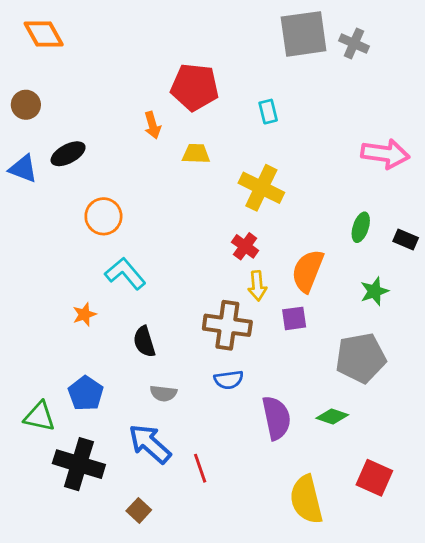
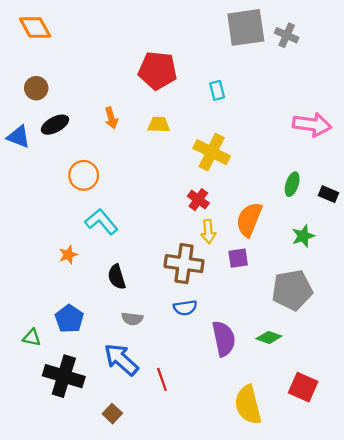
brown circle: (26, 105) -> (36, 88), moved
orange arrow: (152, 125) -> (111, 118), moved
green triangle: (39, 416) -> (32, 337), size x0.7

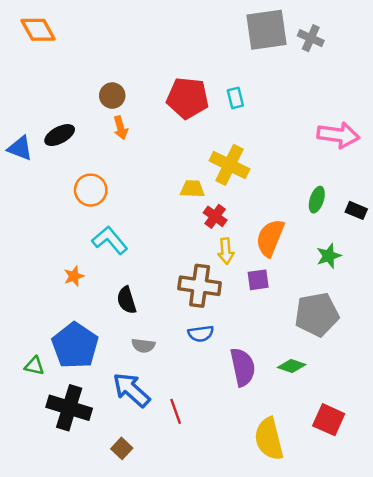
red pentagon: (158, 71) -> (188, 98), moved
brown circle: (36, 88) -> (112, 96), moved
yellow trapezoid: (159, 125) -> (192, 189), moved
blue pentagon: (69, 319) -> (75, 346), size x1.5

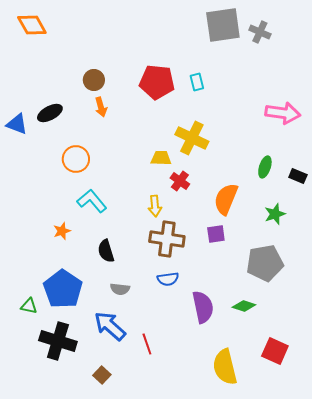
yellow arrow: (226, 251) -> (155, 206), moved

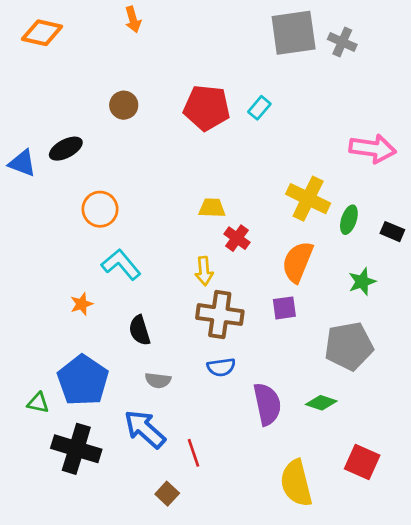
orange diamond: (32, 25) -> (42, 33), turned -48
cyan rectangle: (197, 82) -> (259, 108), turned 54
orange arrow: (101, 107) -> (133, 20), moved
yellow cross: (192, 138) -> (308, 199), moved
brown square: (102, 375) -> (167, 494), moved

